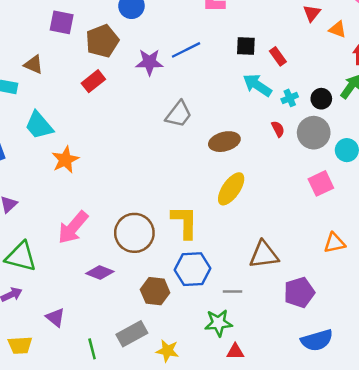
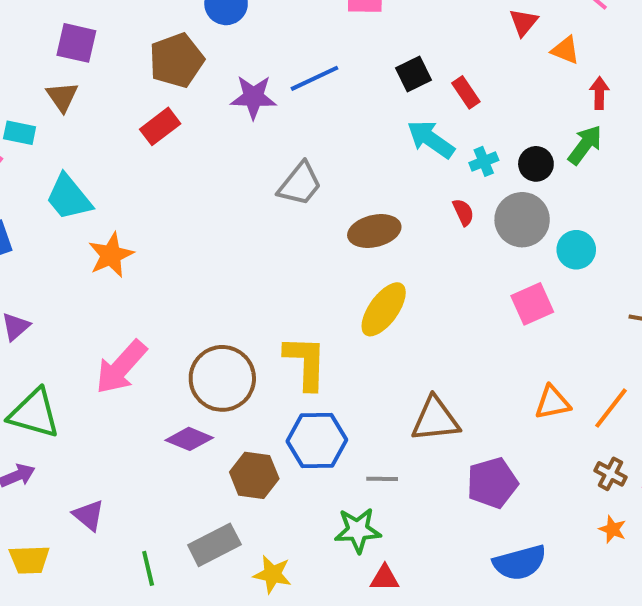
purple square: (62, 22) -> (76, 43), moved
black square: (246, 46) -> (413, 74), turned -30
brown triangle: (34, 65) -> (62, 97), turned 30
purple diamond: (100, 273) -> (189, 439), moved

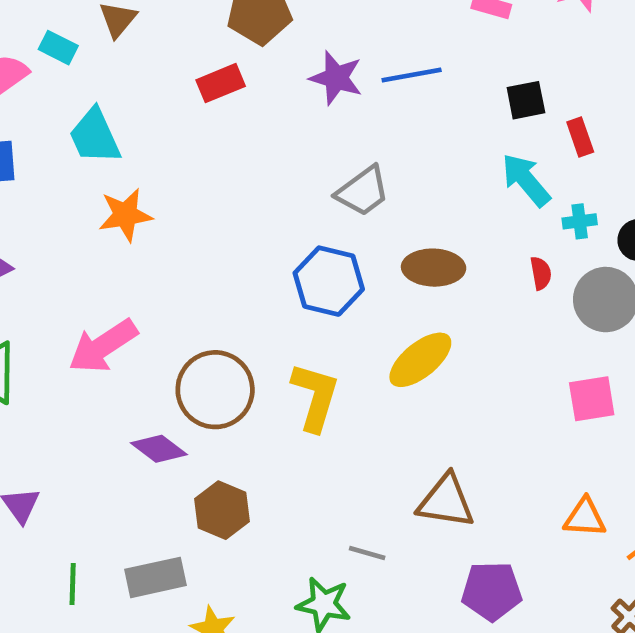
blue hexagon: (317, 440) -> (329, 281), moved

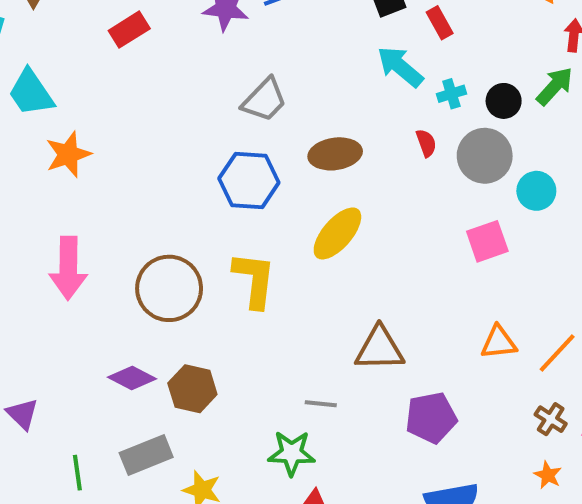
pink arrow: (103, 346) -> (68, 268), turned -46
purple diamond: (159, 449) -> (132, 378), moved

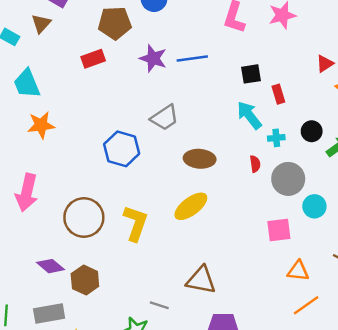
black circle: (504, 101) -> (312, 131), moved
blue hexagon: (249, 180) -> (122, 149), moved
orange triangle: (499, 342) -> (298, 271), moved

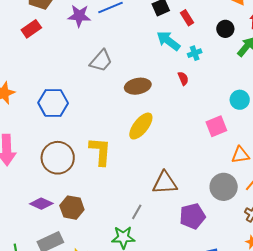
black circle: (312, 131) -> (225, 29), moved
blue hexagon: (122, 149) -> (53, 103), moved
gray circle: (288, 179) -> (224, 187), moved
gray line: (159, 305) -> (137, 212), turned -63

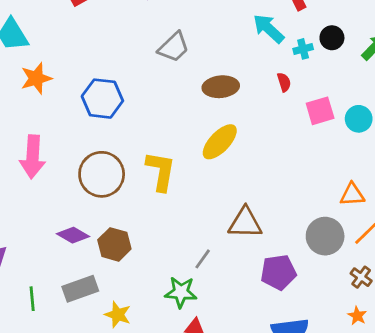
black circle: (225, 29) -> (332, 38), moved
pink square: (216, 126) -> (320, 111), moved

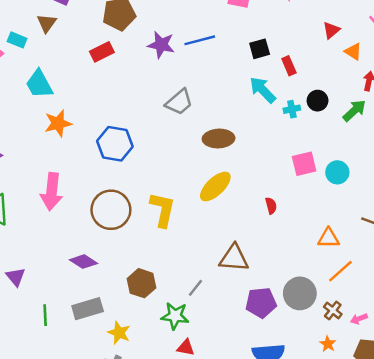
red semicircle: (284, 82) -> (271, 206), moved
gray circle: (325, 236) -> (300, 293), moved
brown hexagon: (114, 244) -> (142, 283), moved

